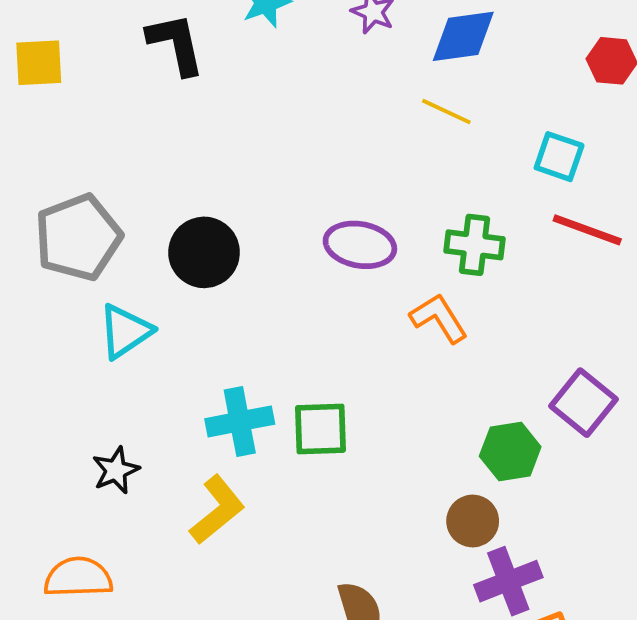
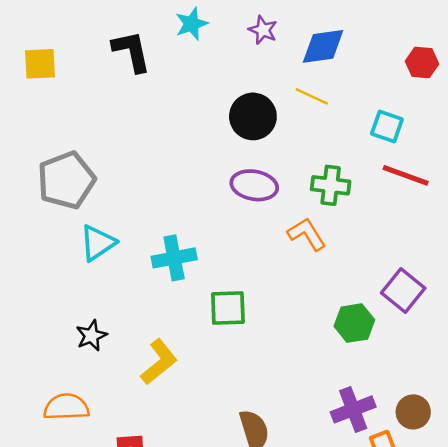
black circle: (204, 252) -> (253, 116), moved
cyan cross: (240, 421) -> (174, 258), moved
brown circle: (473, 521) -> (413, 412), moved

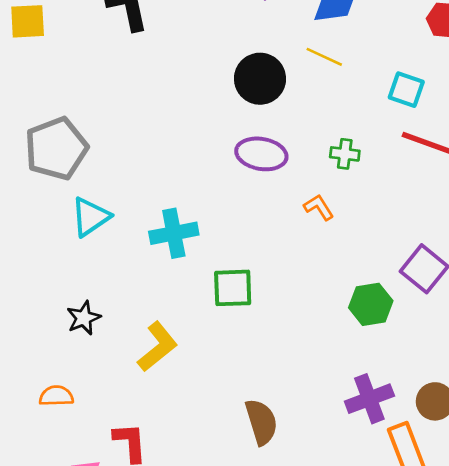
green cross: (331, 185) -> (345, 154), size x0.7
orange L-shape: (307, 234) -> (319, 207), size x0.7
orange semicircle: (66, 407) -> (56, 396), size x0.7

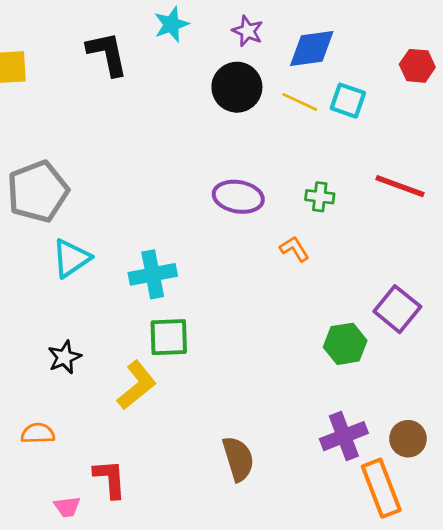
black circle: (260, 79) -> (237, 87), moved
cyan square: (406, 90) -> (348, 101), moved
green square: (233, 288) -> (169, 337), moved

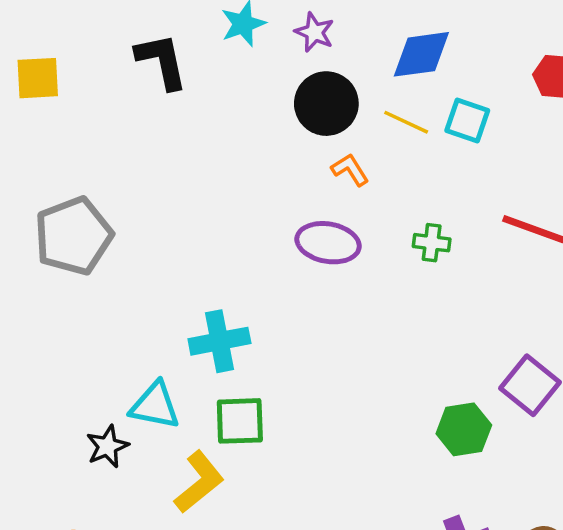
purple star: (248, 31) -> (314, 32), moved
orange L-shape: (294, 249) -> (350, 170), moved
cyan triangle: (71, 258) -> (155, 406), moved, turned 45

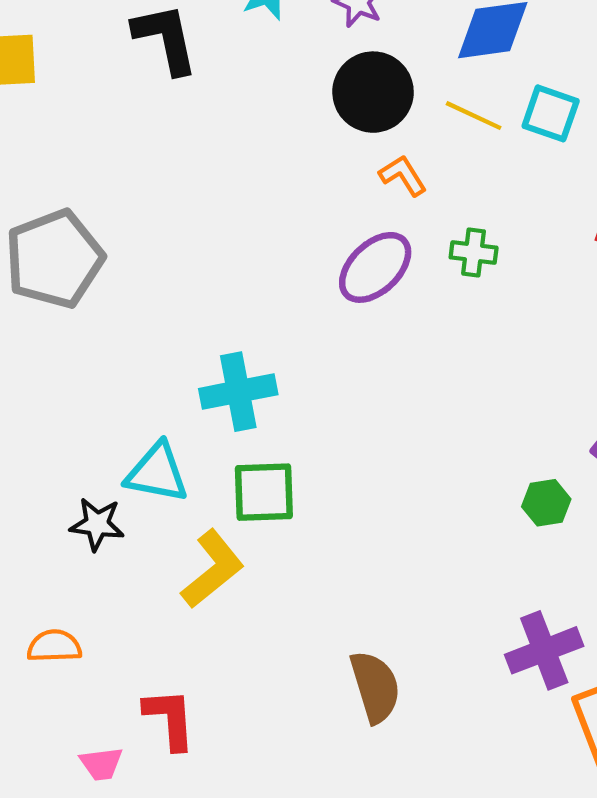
purple ellipse: (328, 243) -> (375, 267), turned -54
green cross: (432, 243) -> (474, 252), moved
green hexagon: (464, 429) -> (546, 503), size x0.7
black star: (107, 446) -> (97, 524), turned 30

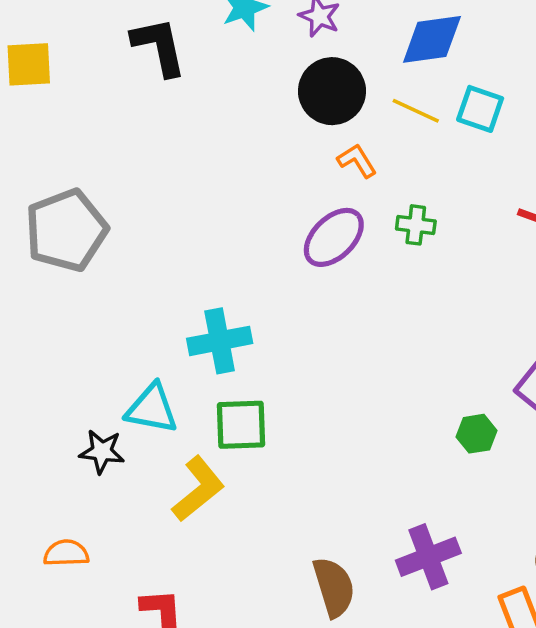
purple cross: (544, 650) -> (428, 557), moved

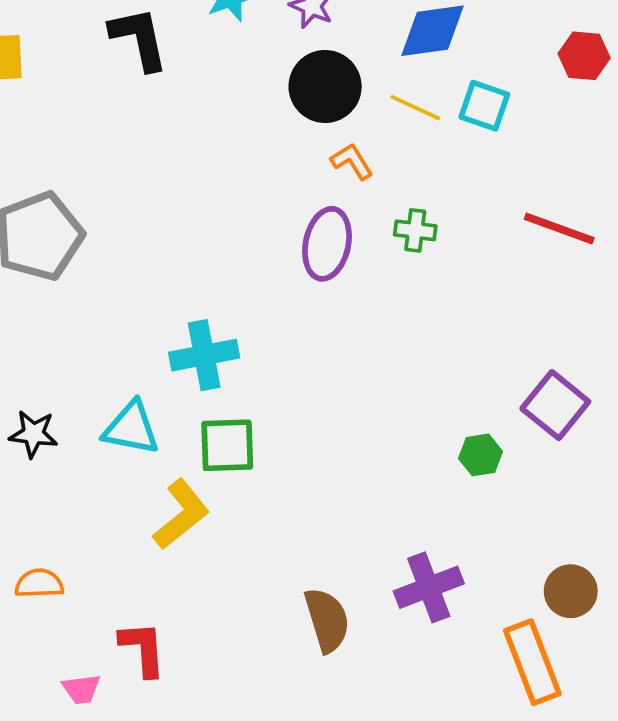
purple ellipse: (334, 237) -> (327, 244), turned -34
black star: (102, 451) -> (33, 434), moved

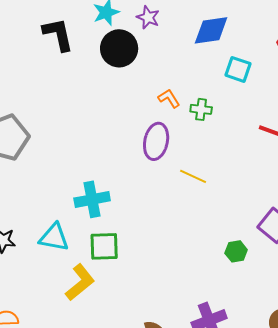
black circle: (325, 86) -> (119, 48), moved
yellow line: (415, 108) -> (193, 176), moved
green cross: (415, 230) -> (201, 109), moved

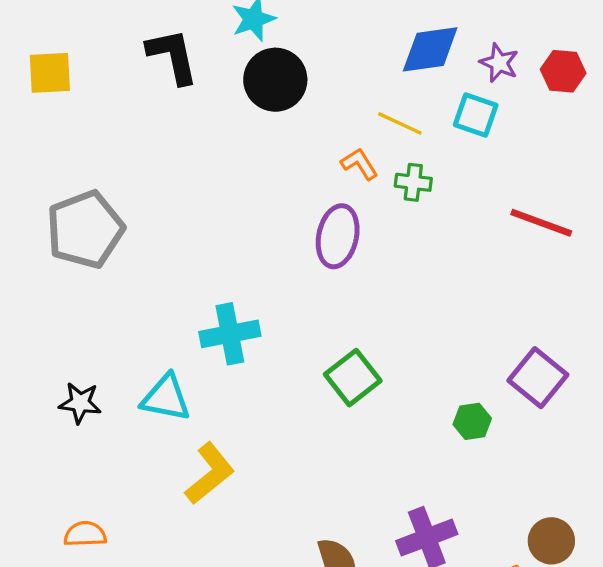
purple star: (148, 17) -> (499, 63), moved
yellow line: (193, 176) -> (400, 123), moved
green square: (104, 246) -> (353, 378), moved, turned -36

